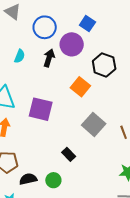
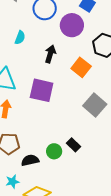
black arrow: (49, 58) -> (50, 54), moved
black rectangle: (69, 154) -> (73, 145), moved
green circle: (53, 180) -> (54, 151), moved

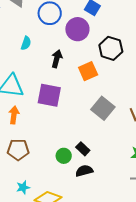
orange square: (81, 67) -> (88, 71), turned 30
black semicircle: (30, 160) -> (84, 171), moved

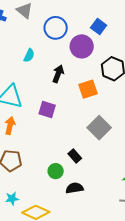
purple square: (49, 95) -> (47, 109), size x0.7
black rectangle: (83, 149) -> (75, 156), moved

